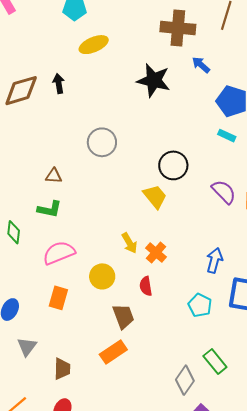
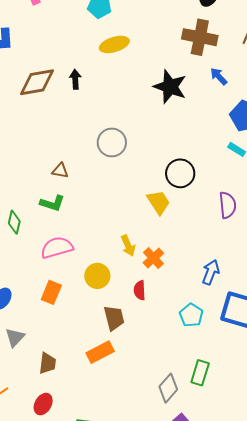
purple semicircle: (224, 192) -> (228, 205), turned 32
green rectangle: (215, 362) -> (200, 373), turned 50

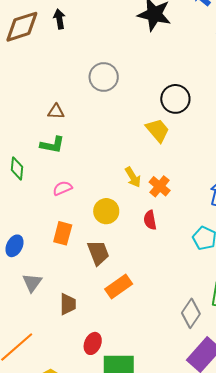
pink semicircle: (57, 248) -> (62, 188), size x0.6
brown trapezoid: (114, 318) -> (98, 253), moved
red ellipse: (43, 404) -> (93, 343), moved

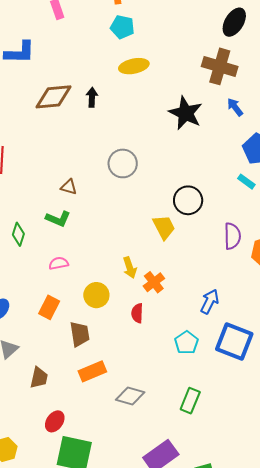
gray diamond: (191, 313) -> (130, 396), moved, turned 60

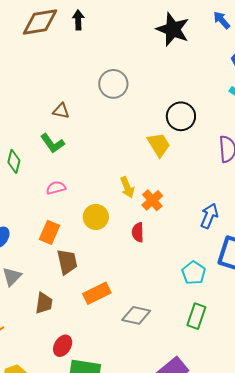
green L-shape: (58, 219) -> (52, 143), turned 35
brown trapezoid: (80, 334) -> (67, 262), moved
cyan pentagon: (186, 343) -> (194, 273), moved

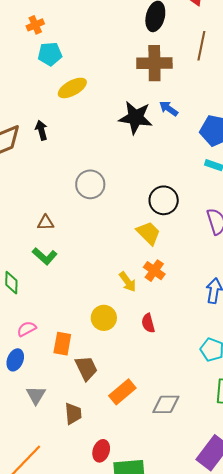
blue arrow: (222, 20) -> (169, 108), moved
pink semicircle: (56, 188) -> (27, 329), moved
orange cross: (152, 200) -> (154, 271), moved

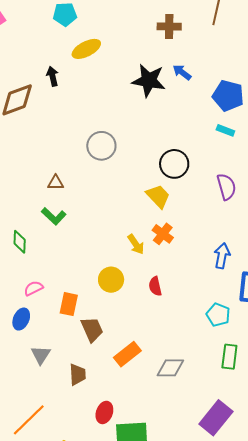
brown cross: (154, 63) -> (169, 26), size x0.7
black arrow: (41, 130) -> (52, 76), moved

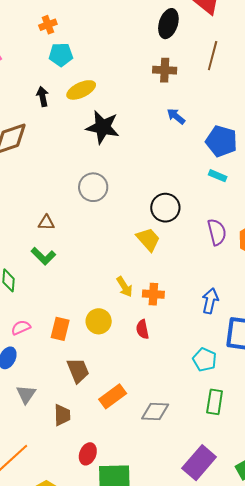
black arrow: (52, 76) -> (43, 97), moved
black star: (149, 80) -> (103, 127), moved
orange cross: (163, 234) -> (153, 294), moved, turned -35
orange rectangle: (69, 304) -> (60, 329), moved

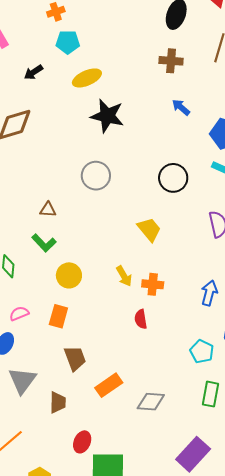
black arrow: (43, 97) -> (33, 72), moved, turned -114
black circle: (165, 208) -> (173, 178), moved
yellow circle: (99, 321) -> (69, 275), moved
gray triangle: (26, 394) -> (22, 380), size x1.4

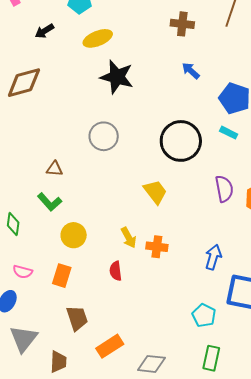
black circle: (173, 178) -> (181, 141), size x1.4
pink semicircle: (19, 314) -> (23, 272), turned -144
red semicircle: (141, 319) -> (116, 271), moved

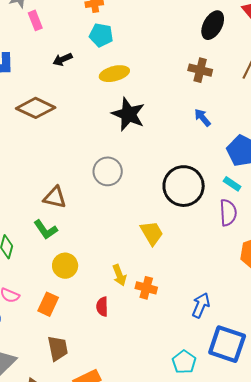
brown diamond: (24, 83) -> (36, 108), turned 33
brown triangle: (55, 169) -> (55, 197), size x1.4
purple semicircle: (224, 189) -> (228, 213), moved

